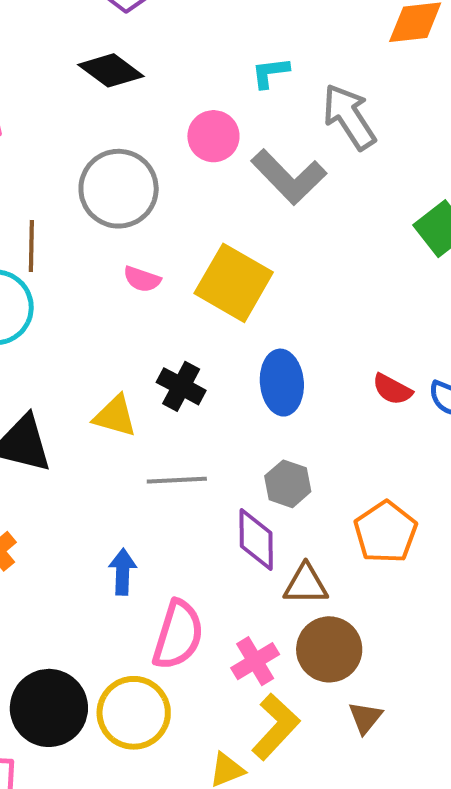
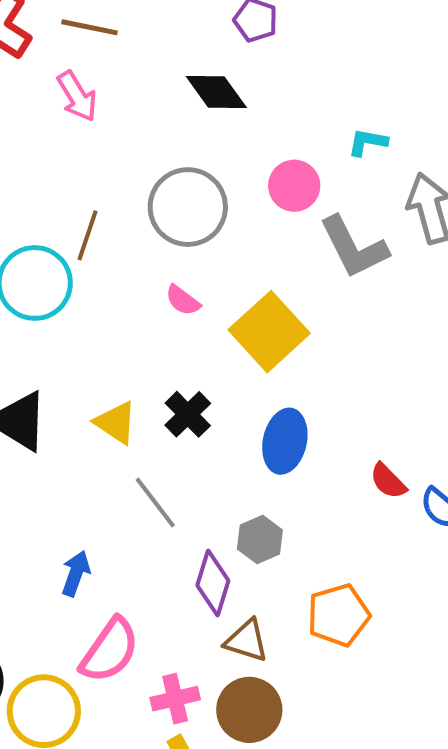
gray line: (177, 480) -> (155, 502), turned 38

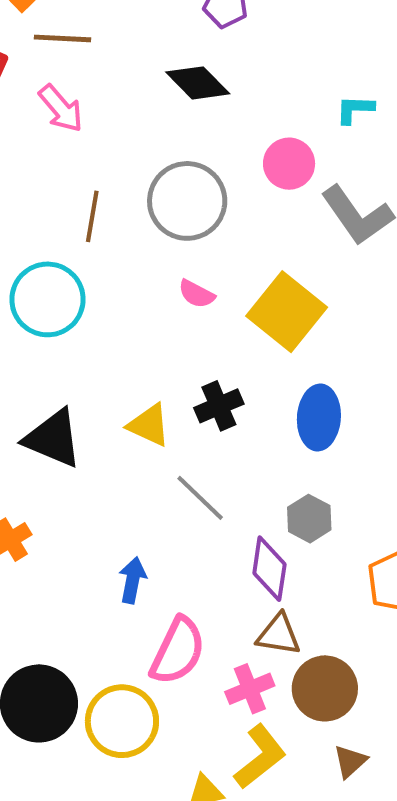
brown line: (87, 235) -> (92, 216), moved
black cross: (188, 414) -> (219, 406), turned 30
brown triangle: (247, 641) -> (279, 635), moved

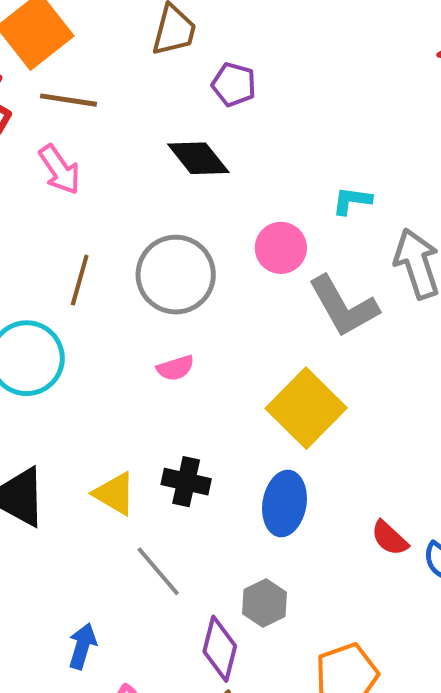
pink semicircle: (196, 294) -> (175, 368), turned -51
yellow square: (287, 312) -> (306, 408), moved
black cross: (219, 406) -> (186, 482), turned 30

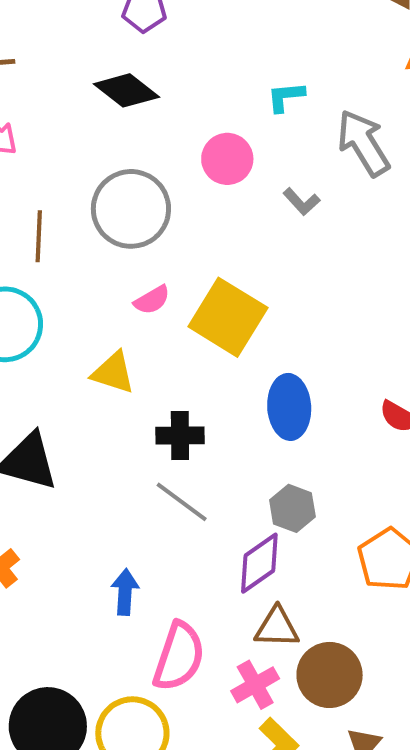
gray L-shape: (343, 306) -> (301, 202), size x0.5
yellow square: (306, 408) -> (228, 317), moved
black cross: (186, 482) -> (180, 435), moved
yellow triangle: (115, 494) -> (113, 373), moved
purple diamond: (220, 649) -> (259, 563), turned 54

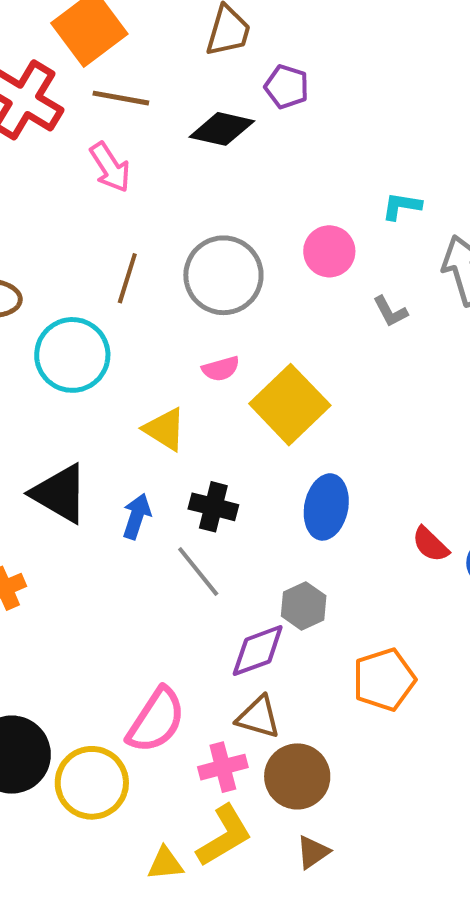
black diamond: (126, 90) -> (222, 129), moved, turned -40
blue arrow: (125, 592) -> (137, 516), moved

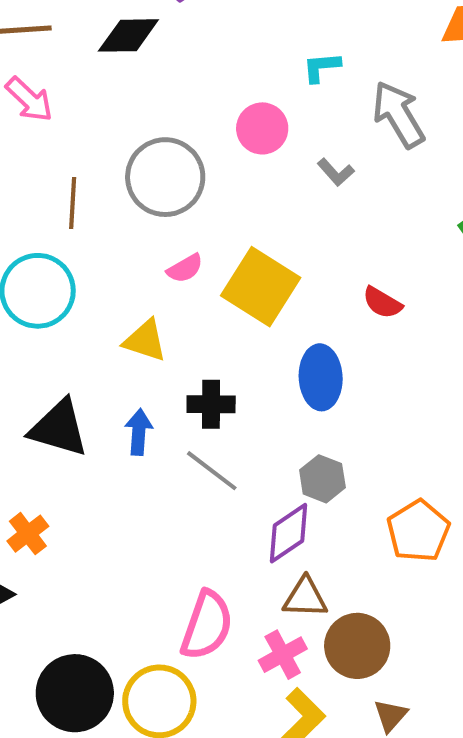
red semicircle: (430, 544) -> (382, 303), moved

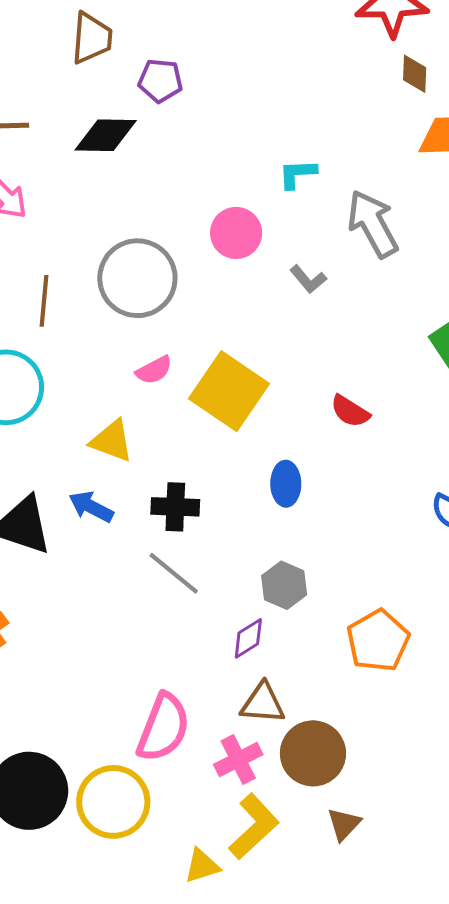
blue ellipse: (321, 377) -> (286, 484), size x0.7
blue arrow: (139, 432) -> (91, 507), moved, turned -69
purple diamond: (289, 533) -> (248, 638), size x0.7

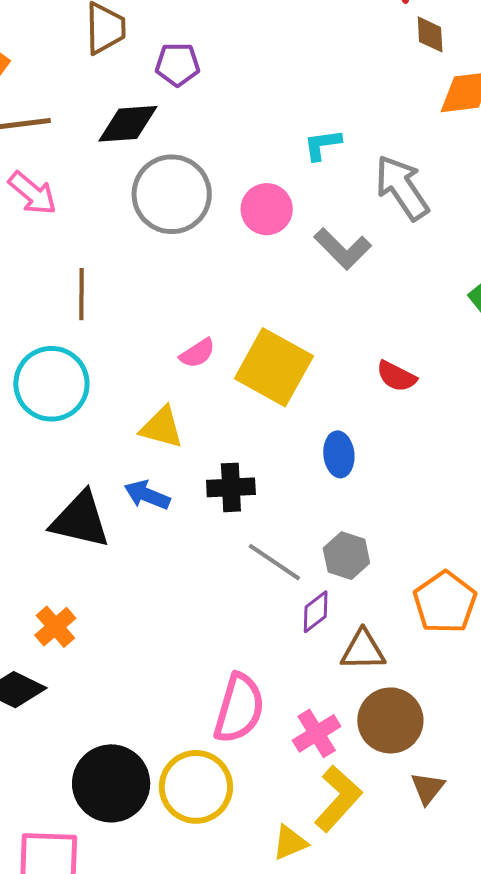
gray circle: (137, 278) -> (172, 194), moved
gray L-shape: (308, 279) -> (343, 249), size x1.5
gray line: (174, 573) -> (274, 562), moved
brown triangle: (263, 703) -> (363, 650), moved

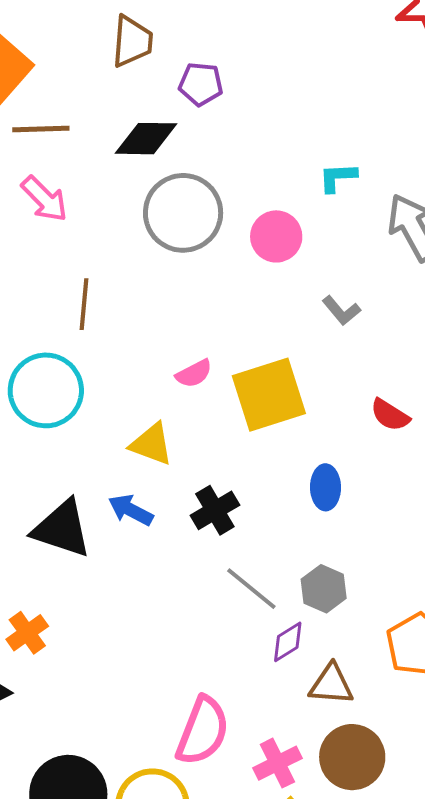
gray L-shape: (343, 249) -> (341, 310), moved, size x0.7
yellow square: (274, 367) -> (269, 395), turned 38
black cross: (231, 487) -> (215, 510), turned -33

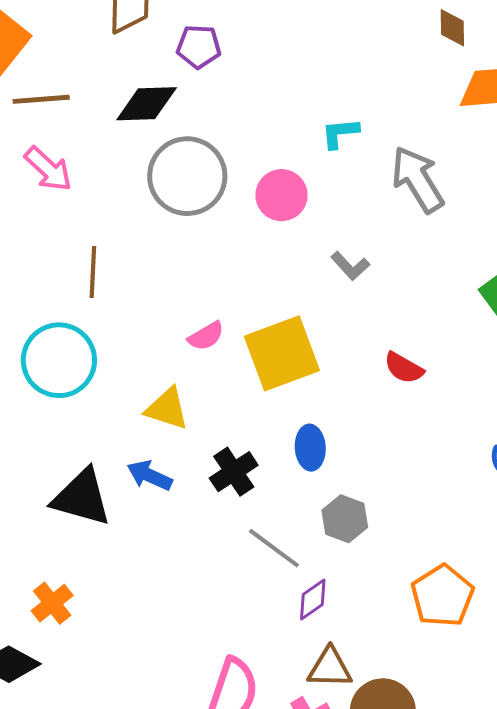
blue ellipse: (325, 487) -> (310, 448), moved
gray hexagon: (324, 589) -> (345, 519), moved
brown triangle: (331, 685) -> (330, 668), moved

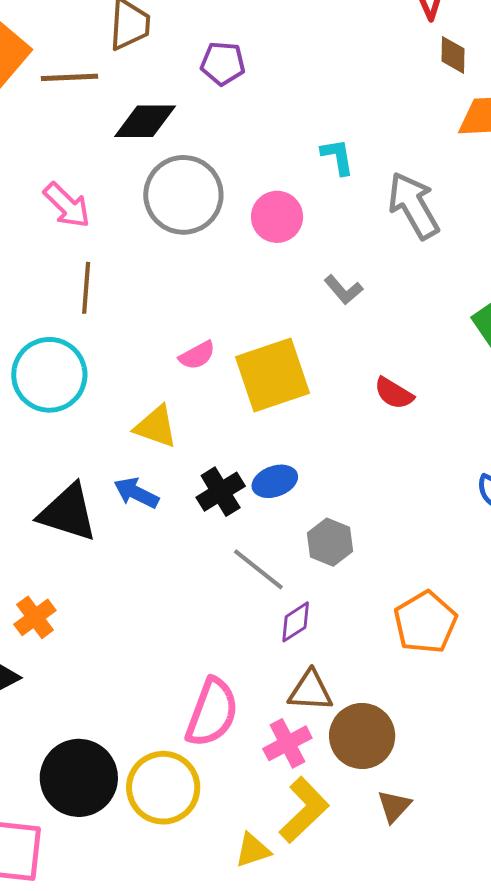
purple pentagon: (199, 47) -> (223, 63), moved
brown line: (41, 99) -> (69, 77), moved
cyan L-shape: (340, 133) -> (337, 157), turned 84
pink arrow: (48, 169) -> (67, 205), moved
blue ellipse: (310, 448) -> (275, 481), moved, turned 72

